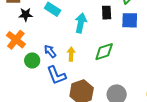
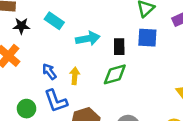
black rectangle: (107, 13) -> (119, 47), moved
cyan arrow: (81, 23) -> (88, 39), turned 66
green circle: (32, 60) -> (26, 109), moved

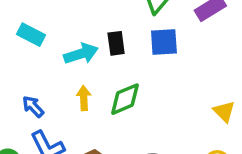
black rectangle: (119, 47) -> (116, 43), moved
yellow arrow: (75, 76) -> (84, 98), moved

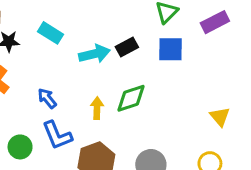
black rectangle: (116, 43) -> (127, 47), turned 65
yellow arrow: (84, 98) -> (97, 108), moved

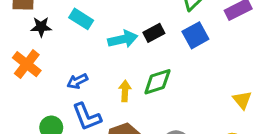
blue square: (170, 49) -> (195, 35), turned -30
blue arrow: (47, 98) -> (77, 81), turned -78

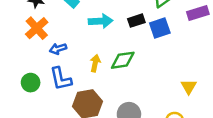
black rectangle: (154, 33) -> (136, 21), moved
orange cross: (27, 64) -> (37, 28), moved

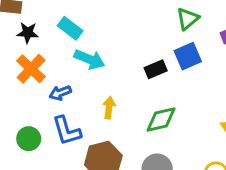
cyan arrow: (101, 21) -> (89, 59), moved, turned 30
black rectangle: (136, 21) -> (156, 69), moved
green diamond: (123, 60) -> (161, 119), moved

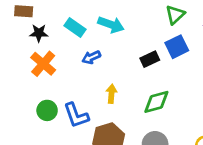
cyan arrow: (89, 59) -> (111, 25), moved
blue arrow: (60, 93) -> (91, 57), moved
green circle: (29, 139) -> (47, 110), moved

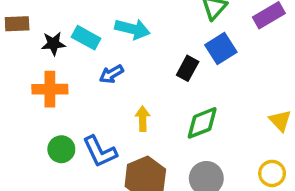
black star: (39, 33) -> (53, 44), moved
black rectangle: (150, 59) -> (188, 68), turned -30
orange cross: (43, 64) -> (50, 89), turned -35

